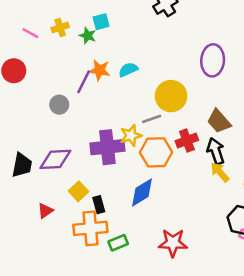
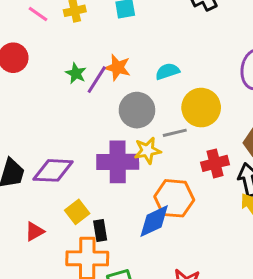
green star: (88, 36) -> (76, 73), moved
cyan semicircle: (128, 70) -> (167, 71), moved
gray circle: (59, 105) -> (137, 110), moved, size x1.5
orange hexagon: (156, 152) -> (174, 198), moved

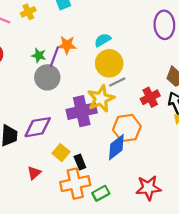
yellow circle: (201, 108) -> (109, 63), moved
gray circle: (137, 110) -> (47, 77), moved
yellow star: (147, 150) -> (101, 99), size x1.4

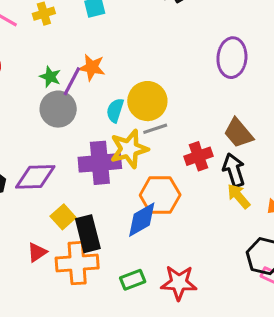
cyan semicircle: (103, 40) -> (115, 110), moved, turned -49
black rectangle: (80, 162) -> (88, 234), size x1.6
red triangle: (34, 173) -> (37, 252), moved
green rectangle: (101, 193) -> (133, 280), moved

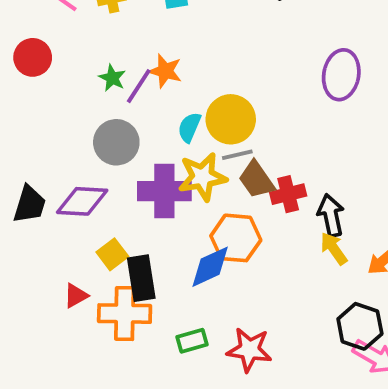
gray circle: (58, 109) -> (116, 142), moved
brown trapezoid: (238, 133) -> (256, 180), moved

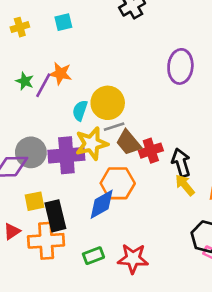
gray circle: (116, 142) -> (31, 152), moved
yellow square: (112, 254) -> (34, 201), turned 30

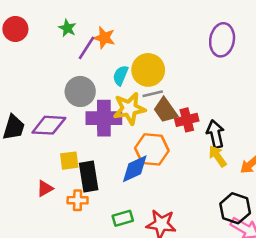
green star: (25, 81) -> (67, 28), moved
gray circle: (31, 152) -> (80, 91), moved
orange cross: (46, 241) -> (78, 200), size x0.6

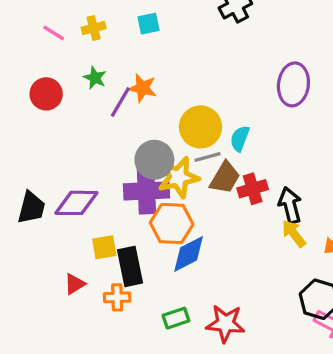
red circle: (15, 29) -> (46, 94), moved
cyan semicircle: (120, 75) -> (240, 138), moved
gray circle: (80, 91) -> (154, 160), moved
brown trapezoid: (166, 110) -> (225, 178), turned -112
orange hexagon: (152, 149) -> (172, 223), moved

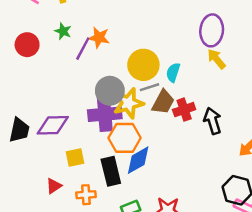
yellow arrow: (294, 234) -> (216, 59), moved
black rectangle: (130, 266) -> (111, 171), moved

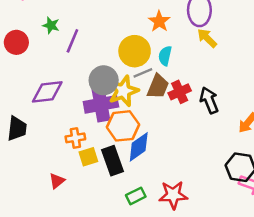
orange star: (99, 37) -> (159, 21), moved, turned 30
purple diamond: (53, 125) -> (47, 92), moved
yellow square: (75, 158) -> (88, 157), moved
orange cross: (86, 195) -> (75, 138), moved

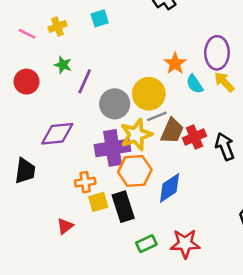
cyan semicircle: (165, 56) -> (195, 84), moved, turned -48
gray circle: (104, 80) -> (115, 104), moved
blue diamond: (139, 147) -> (170, 188), moved

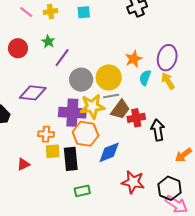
cyan semicircle: (195, 84) -> (145, 78), turned 42
red star: (185, 244) -> (133, 182), moved

